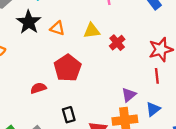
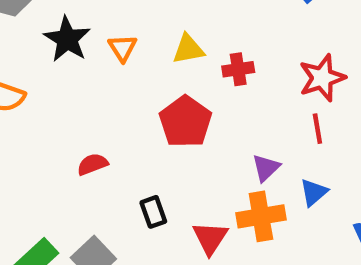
orange triangle: (57, 28) -> (123, 48), turned 42
red cross: (117, 43) -> (238, 69), turned 35
red pentagon: (68, 68) -> (185, 122), moved

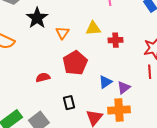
orange triangle: (123, 48) -> (62, 33), moved
red pentagon: (185, 122) -> (75, 63), moved
blue triangle: (314, 192) -> (105, 82), moved

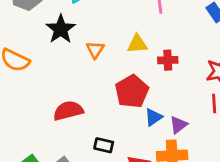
red pentagon: (75, 63) -> (132, 91), moved
red semicircle: (43, 77) -> (68, 111), size x1.5
black rectangle: (69, 103) -> (104, 145), turned -64

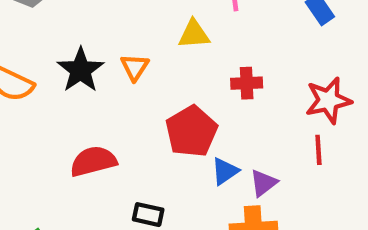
black star: (61, 29) -> (81, 70), moved
yellow triangle: (137, 44) -> (194, 34), moved

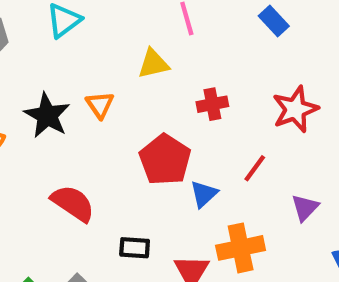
red line: (318, 150) -> (255, 168), moved, turned 48
red semicircle: (93, 161) -> (73, 203), turned 57
purple triangle: (264, 183) -> (305, 208), moved

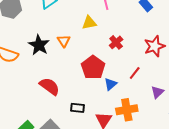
red cross: (212, 104) -> (116, 42), turned -32

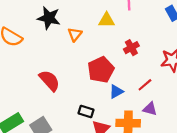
black star: (39, 45) -> (49, 18), moved, turned -30
purple triangle: (157, 92) -> (150, 109), moved, turned 48
black rectangle: (77, 108) -> (86, 112), moved

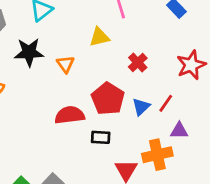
red semicircle: (49, 81) -> (70, 115), moved, turned -40
blue triangle: (116, 92) -> (141, 107), moved
black rectangle: (86, 112) -> (101, 137), moved

